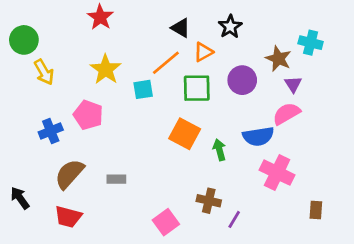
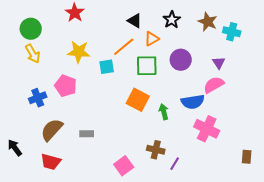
green circle: (24, 40) -> (31, 29), moved
brown star: (278, 59) -> (208, 22), moved
yellow star: (106, 69) -> (79, 52), turned -30
brown rectangle: (316, 210) -> (247, 157), moved

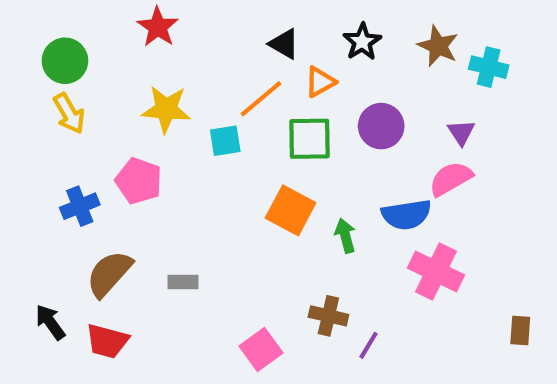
black arrow: (15, 148) -> (50, 322), moved

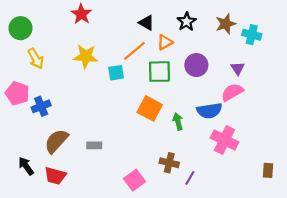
brown star: (438, 46) -> (226, 24), turned 30
green circle: (65, 61) -> (21, 28), moved
pink pentagon: (139, 181) -> (17, 93), moved

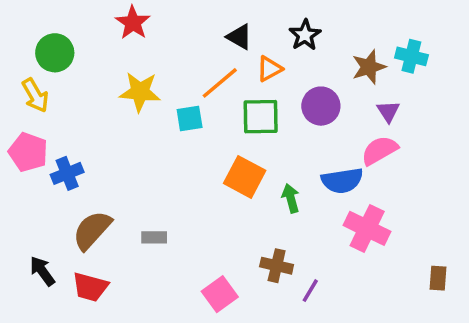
brown star: (226, 24) -> (369, 67), moved
green circle: (21, 28) -> (55, 53), moved
yellow arrow: (36, 59) -> (35, 95), moved

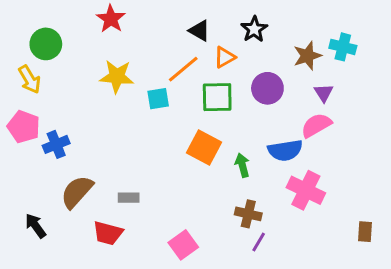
brown cross: (277, 266) -> (248, 214), moved
red trapezoid: (90, 287) -> (108, 233), moved

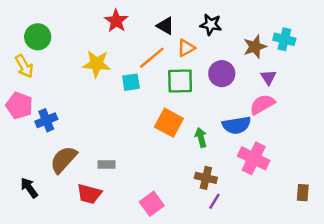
red star: (111, 19) -> (116, 21), moved
black star: (254, 29) -> (211, 25), turned -30

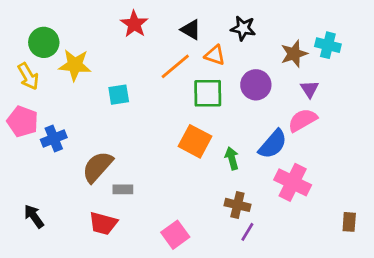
orange triangle: (186, 48) -> (215, 55), turned 48
yellow star: (97, 64) -> (75, 65), moved
cyan square: (131, 82) -> (119, 95), moved
blue semicircle: (236, 125) -> (273, 144), turned -40
brown semicircle: (63, 160) -> (98, 167), moved

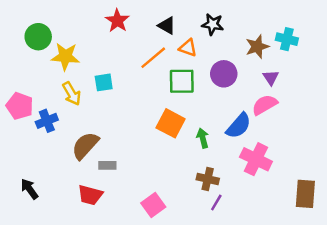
yellow arrow: (28, 76) -> (72, 94), moved
brown rectangle: (349, 222) -> (305, 194), size x1.6

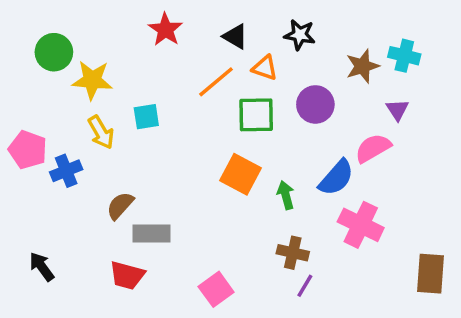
purple triangle: (271, 78) -> (397, 110), moved
brown semicircle: (85, 146) -> (120, 206), size x0.7
gray rectangle: (107, 165) -> (152, 233), size x1.5

